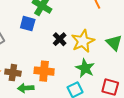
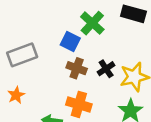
brown cross: (13, 73) -> (77, 68), moved

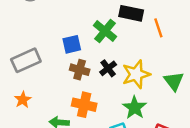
green cross: (92, 23) -> (105, 31), moved
blue square: (70, 42) -> (72, 44), turned -36

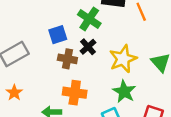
black cross: (108, 68) -> (88, 47), moved

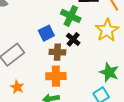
yellow star: (123, 59) -> (107, 30), moved
orange cross: (75, 93) -> (56, 76), moved

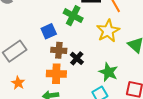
black cross: (73, 39) -> (77, 58), moved

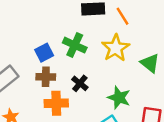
green cross: (73, 16) -> (75, 45), moved
brown cross: (59, 50) -> (46, 77), moved

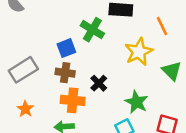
orange line: (123, 16) -> (162, 26), moved
green cross: (75, 45) -> (92, 30), moved

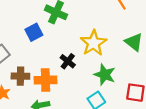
yellow star: (139, 52) -> (94, 43), moved
brown cross: (65, 73) -> (20, 76), moved

